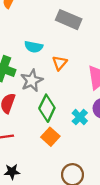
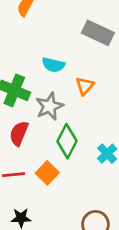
orange square: (50, 137) -> (47, 173), moved

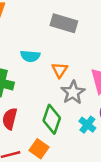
gray star: (49, 106) -> (73, 92), moved

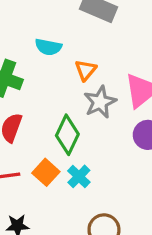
cyan cross: (87, 125) -> (79, 176), moved

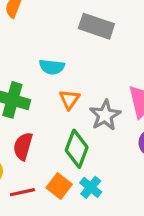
orange triangle: (86, 70) -> (69, 99), moved

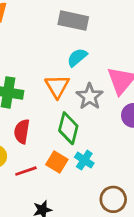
cyan semicircle: (52, 67) -> (77, 57), moved, turned 140
orange triangle: (69, 99) -> (57, 86), size x1.4

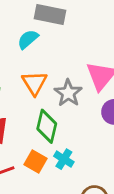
cyan semicircle: (77, 57) -> (28, 39), moved

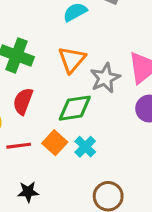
green diamond: (47, 126) -> (75, 108), turned 56

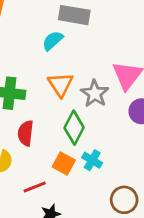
green diamond: (75, 108) -> (74, 128), turned -40
red line: (19, 146) -> (35, 187), moved

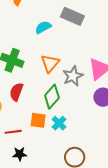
cyan semicircle: (53, 41) -> (43, 27), moved
orange square: (64, 163) -> (38, 120), turned -35

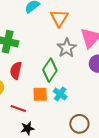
orange triangle: (50, 63) -> (59, 18), moved
red line: (13, 132) -> (18, 108), turned 35

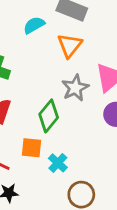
cyan cross: (60, 94) -> (58, 163), moved

